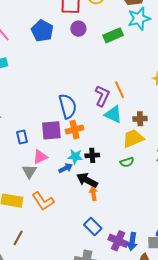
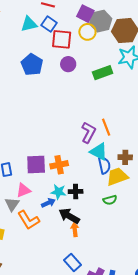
blue semicircle: (68, 106) -> (104, 165), moved, size x0.7
orange L-shape: (43, 201) -> (29, 220), moved

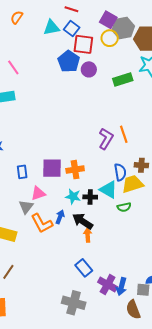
blue pentagon: (32, 65) -> (69, 61), moved
cyan triangle: (99, 152) -> (108, 190), moved
blue arrow: (48, 203) -> (60, 217), moved, turned -48

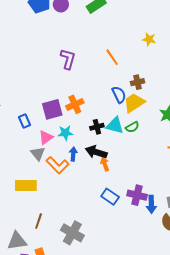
purple L-shape: (106, 139) -> (68, 59), moved
cyan triangle: (108, 190) -> (115, 125), moved
cyan star: (73, 197) -> (65, 133), moved
purple cross: (108, 285) -> (137, 195), moved
gray cross: (74, 303) -> (72, 233), moved, turned 30

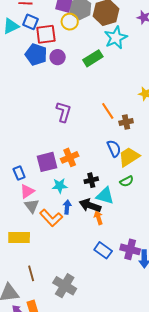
brown cross: (137, 82) -> (126, 122), moved
cyan triangle: (115, 125) -> (105, 196), moved
pink triangle: (46, 137) -> (27, 191), moved
brown line: (39, 221) -> (31, 273), turned -35

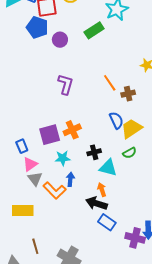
purple circle: (58, 57) -> (60, 40), moved
black arrow: (90, 205) -> (96, 203), moved
purple cross: (130, 249) -> (135, 238), moved

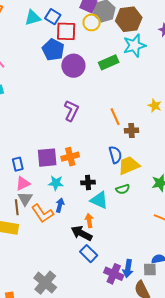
purple circle: (60, 40) -> (73, 66), size x1.5
brown line: (35, 246) -> (17, 207), moved

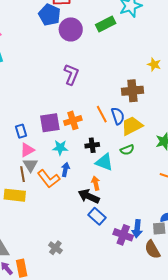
orange line: (115, 117) -> (102, 114), moved
brown cross: (131, 130) -> (132, 91), size x1.5
gray cross: (45, 283) -> (55, 248), size x0.6

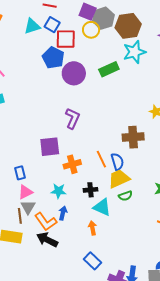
purple square: (50, 123) -> (50, 147), moved
yellow trapezoid: (132, 126) -> (119, 179), moved
black arrow: (89, 196) -> (47, 240), moved

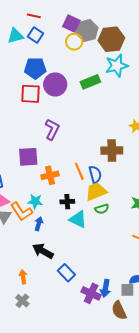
red square: (66, 39) -> (31, 94), moved
blue pentagon: (53, 58) -> (35, 68), turned -30
orange L-shape: (46, 222) -> (21, 211), moved
orange arrow: (92, 228) -> (23, 277), moved
black arrow: (47, 240) -> (43, 251), moved

